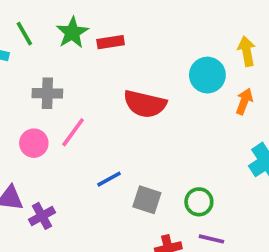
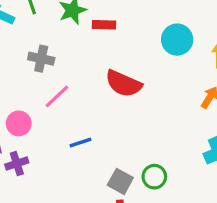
cyan circle: (207, 75) -> (177, 40), moved
pink circle: (34, 143) -> (19, 123), moved
gray square: (147, 200) -> (120, 181), moved

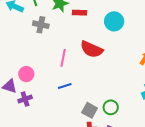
cyan circle: (177, 40) -> (114, 21), moved
gray cross: (41, 59) -> (41, 25), moved
pink line: (57, 96) -> (63, 58), moved, turned -36

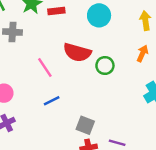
pink line: (63, 58) -> (45, 68), turned -36
green circle: (111, 107) -> (105, 65), moved

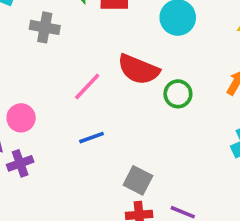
pink line: (45, 68) -> (87, 87), turned 70

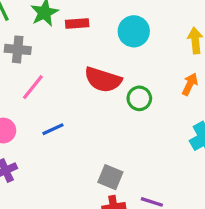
pink line: (87, 87) -> (33, 87), moved
blue line: (92, 138) -> (53, 129), moved

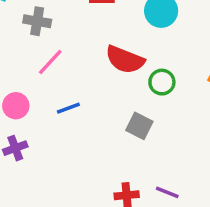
gray square: (110, 177) -> (139, 126), moved

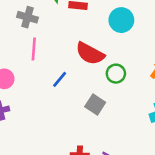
pink line: (50, 62) -> (34, 49), turned -45
blue line: (68, 108) -> (60, 79), moved, turned -36

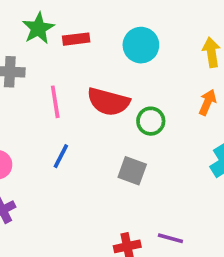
pink line: (34, 49) -> (55, 102), moved
blue line: (60, 79) -> (61, 156), moved

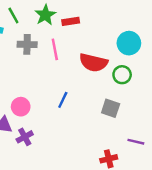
cyan circle: (141, 45) -> (129, 43), moved
pink line: (55, 102) -> (55, 49), moved
purple line: (170, 238) -> (136, 142), moved

